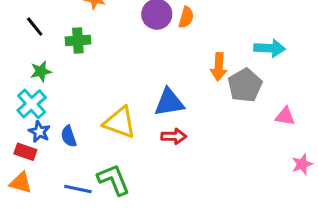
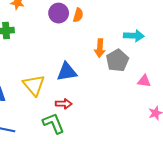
yellow triangle: (120, 122) -> (34, 85), turned 30
red arrow: (174, 136) -> (64, 104), moved
green L-shape: (113, 180) -> (53, 123), moved

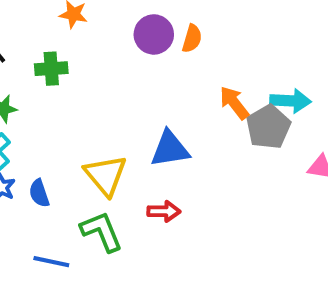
cyan arrow: (134, 36) -> (290, 101), moved
orange arrow: (100, 48) -> (234, 103), turned 138
green L-shape: (53, 123) -> (102, 231), moved

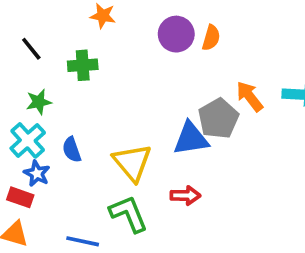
gray pentagon: (268, 127) -> (218, 118), moved
blue semicircle: (39, 193) -> (72, 150), moved

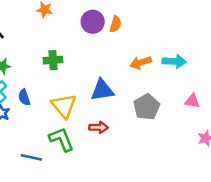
green cross: (83, 65) -> (53, 60), moved
orange arrow: (250, 96) -> (141, 63), turned -70
gray pentagon: (218, 118) -> (147, 107), moved

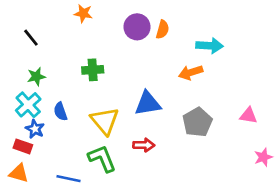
cyan arrow: (174, 61) -> (210, 46), moved

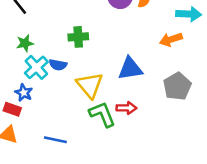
cyan cross: (28, 105) -> (36, 67), moved
blue semicircle: (60, 111) -> (58, 65), moved, turned -60
green L-shape: (102, 158) -> (102, 114), moved

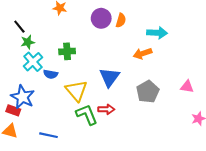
green star: (25, 43) -> (28, 42), moved
cyan cross: (36, 67) -> (33, 62), moved
blue triangle: (130, 69) -> (109, 77), turned -45
blue star: (24, 93) -> (23, 97), size x1.6

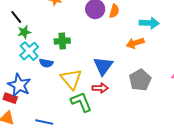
red arrow: (106, 109) -> (100, 88), moved

